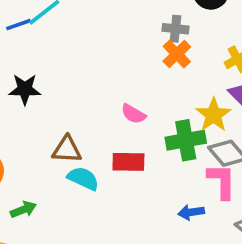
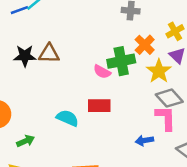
orange cross: (177, 54) -> (145, 45), moved
green cross: (186, 140) -> (121, 61), moved
brown triangle: (67, 150) -> (49, 54), moved

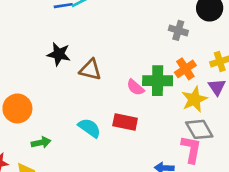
brown triangle: (49, 54) -> (90, 70), moved

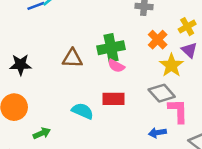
black star: (59, 54) -> (21, 65), moved
green cross: (158, 81) -> (111, 48), moved
gray diamond: (199, 129) -> (162, 93), moved

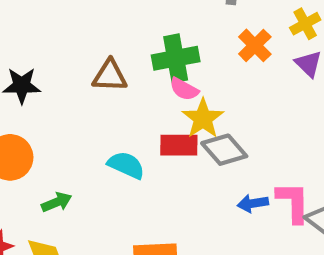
yellow star: (171, 65) -> (203, 119), moved
gray diamond: (162, 93) -> (224, 150), moved
pink L-shape: (178, 111) -> (293, 202), moved

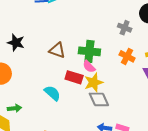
orange cross: (255, 45) -> (127, 56), turned -35
red rectangle: (179, 145) -> (74, 77), moved
green arrow: (57, 202) -> (14, 108), moved

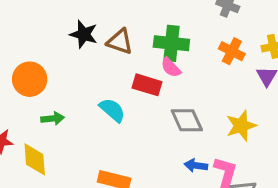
black star: (16, 43) -> (84, 34), moved
yellow star: (94, 82) -> (241, 126), moved
green arrow: (14, 108) -> (53, 118), moved

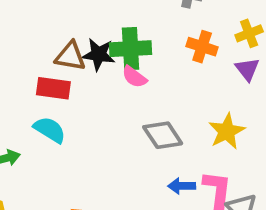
black star: (84, 34) -> (99, 54), moved
red rectangle: (147, 85) -> (53, 88), moved
cyan semicircle: (112, 110) -> (50, 130), moved

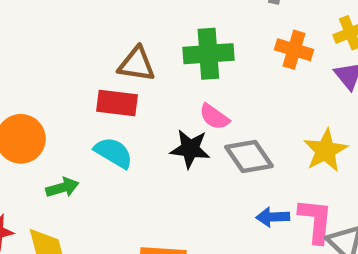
black star: (99, 54) -> (190, 149), moved
pink semicircle: (134, 77) -> (214, 117), moved

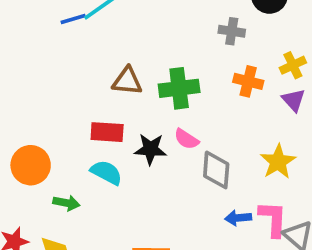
brown triangle: (136, 64) -> (127, 81), moved
black star: (190, 149) -> (150, 149), moved
gray diamond: (249, 157) -> (216, 170), turned 42
green arrow: (62, 188) -> (66, 203), turned 30

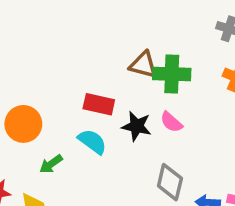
brown triangle: (127, 81) -> (143, 65), moved
gray diamond: (216, 170) -> (170, 182), moved
green arrow: (66, 203) -> (51, 164), turned 125

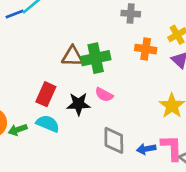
red rectangle: (99, 104) -> (46, 94), turned -65
green arrow: (51, 164) -> (18, 130), moved, turned 30

